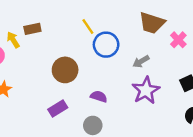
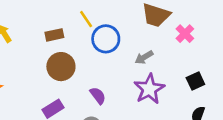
brown rectangle: (32, 29) -> (54, 35), moved
purple semicircle: (99, 96) -> (98, 96), turned 35

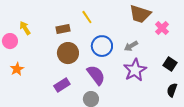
blue circle: (106, 39) -> (102, 46), moved
black square: (195, 81) -> (170, 64), turned -32
purple semicircle: (98, 96) -> (96, 75), size x1.5

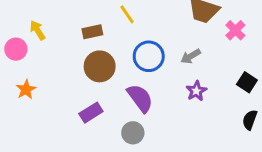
purple star: (135, 70) -> (196, 91), size x0.6

